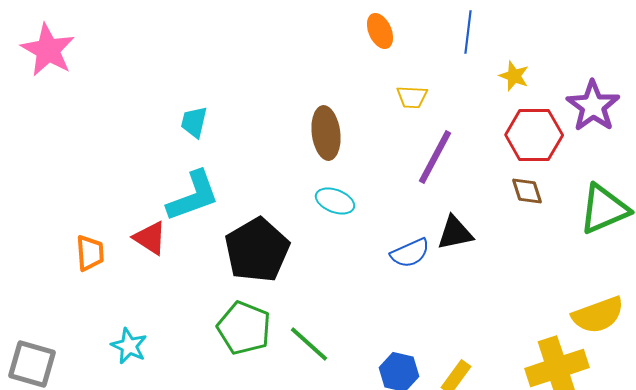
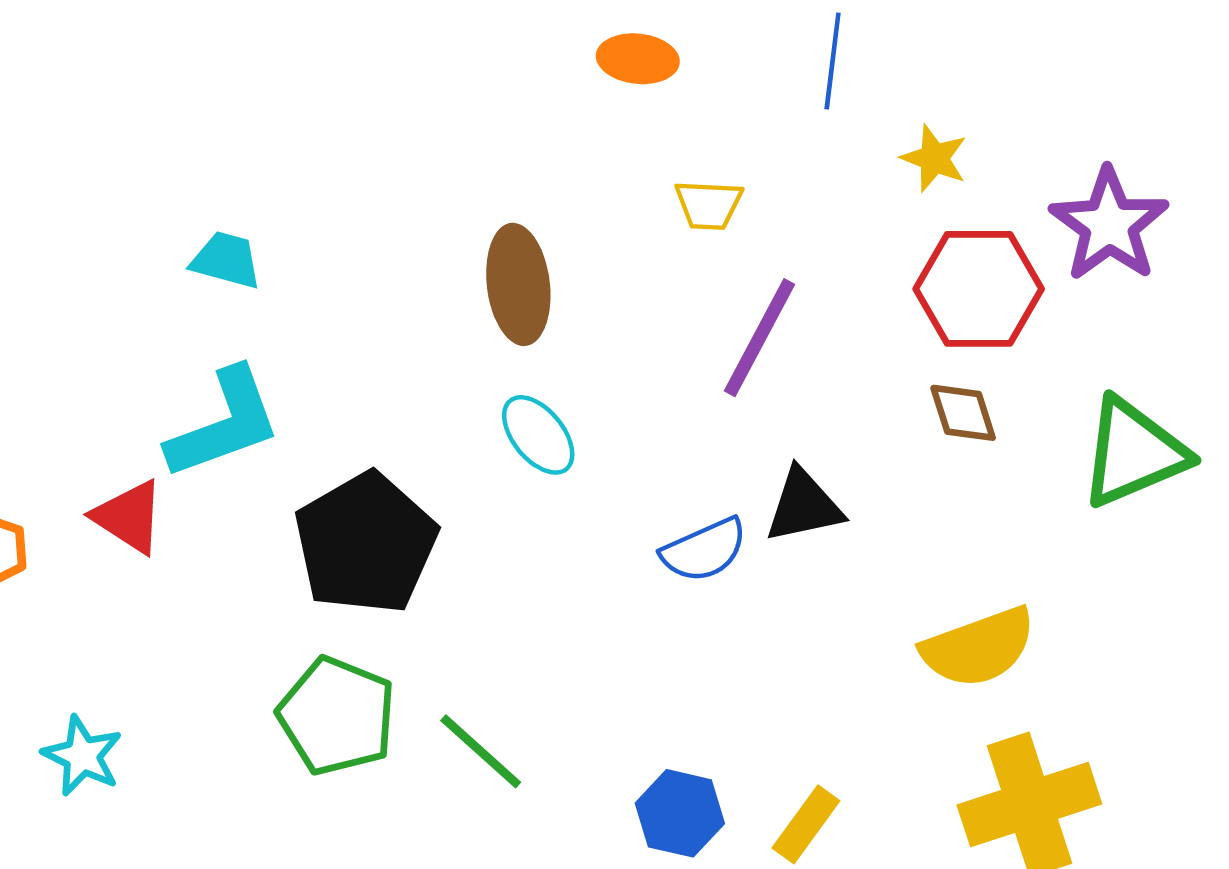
orange ellipse: (380, 31) -> (638, 59), turned -60
cyan trapezoid: (194, 122) -> (226, 260), turned 92
cyan ellipse: (335, 201) -> (538, 435), turned 30
yellow semicircle: (598, 315) -> (979, 647), moved

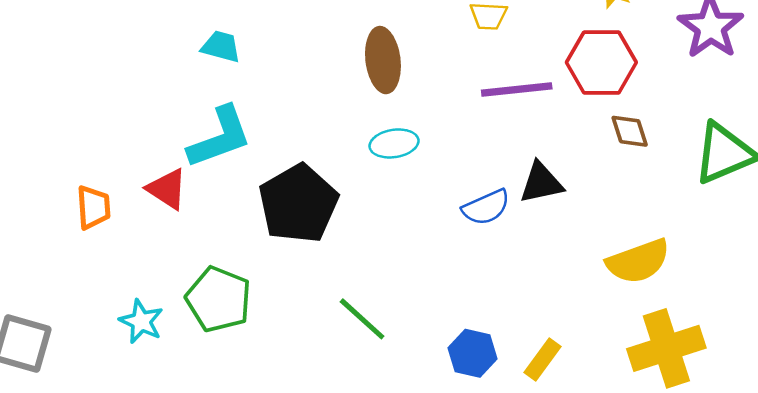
red hexagon: (979, 289) -> (601, 62), moved
purple line: (760, 338) -> (517, 89), turned 56
cyan ellipse: (538, 435) -> (394, 143), turned -60
green pentagon: (337, 716) -> (219, 299), moved

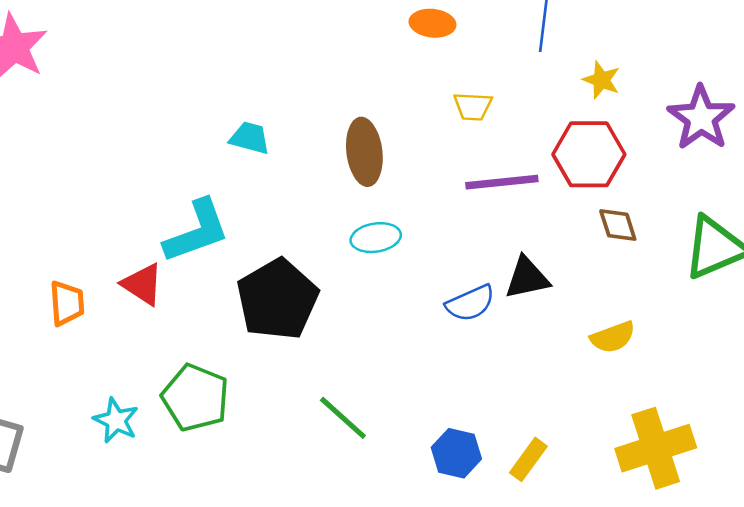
cyan trapezoid: (221, 47) -> (250, 138), moved
yellow semicircle: (638, 261) -> (613, 337), moved, size x0.7

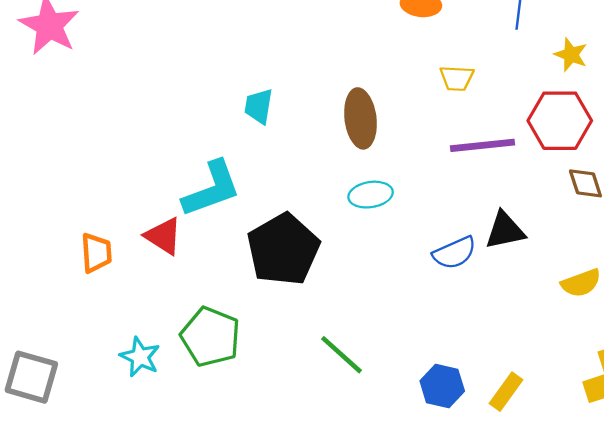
cyan trapezoid: (250, 138) -> (259, 106), turned -96

